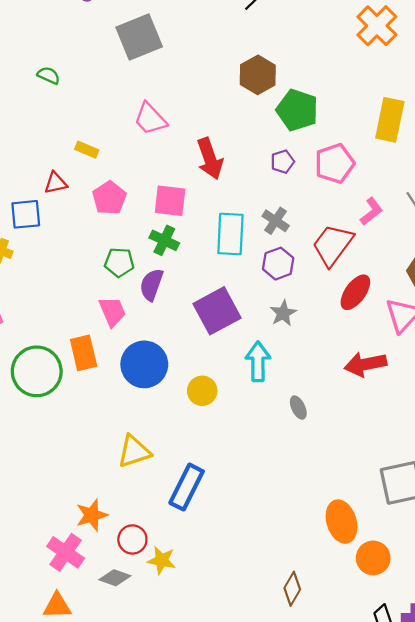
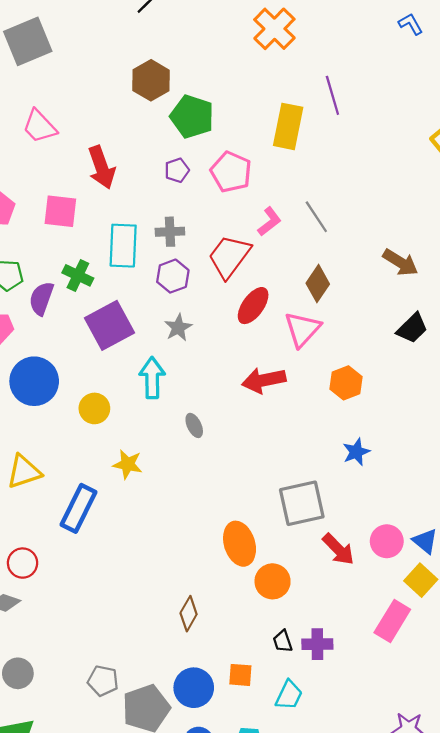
pink pentagon: (335, 163) -> (231, 172), turned -30
gray cross: (276, 221) -> (170, 232), turned -36
green cross: (164, 240) -> (78, 275), moved
yellow star: (162, 560) -> (128, 464), moved

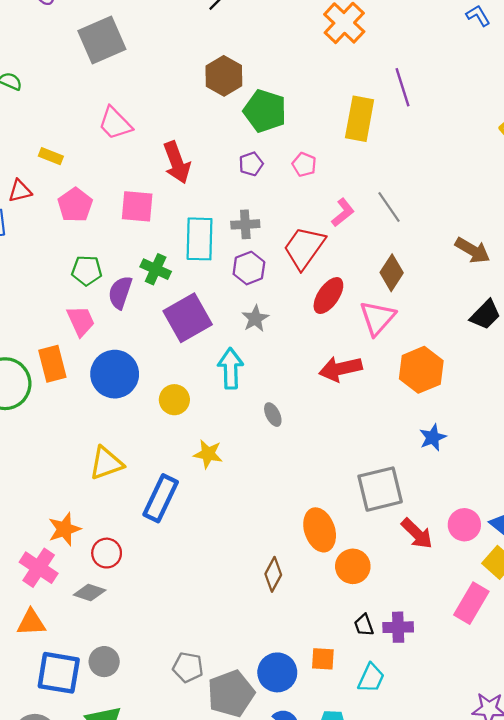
pink pentagon: (231, 172) -> (304, 165), size x0.6
orange hexagon: (346, 383) -> (421, 370), size x1.4
brown diamond: (189, 614) -> (273, 574), moved

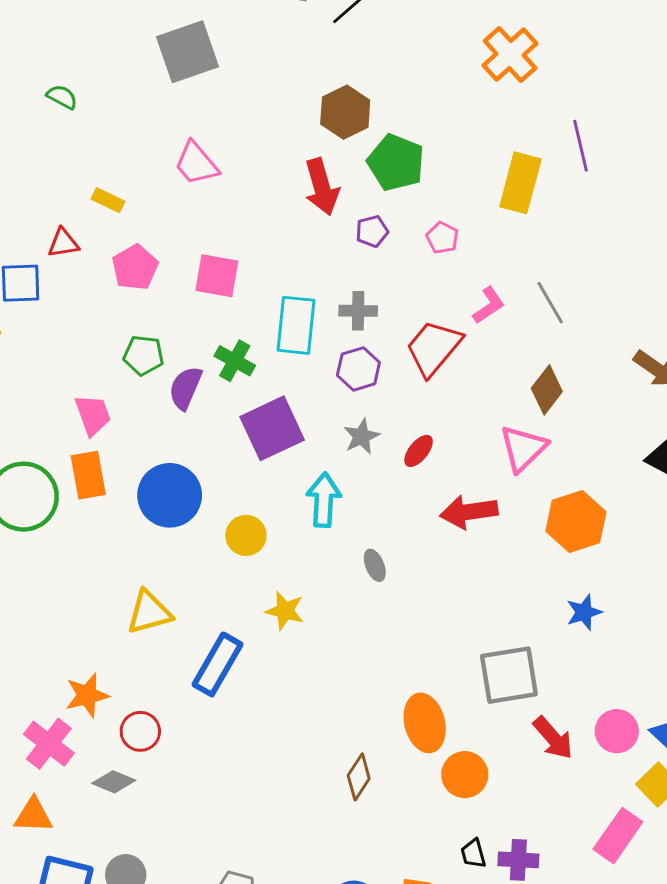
red arrow: (177, 162) -> (322, 187), moved
red ellipse: (328, 296) -> (419, 451), moved, size x0.7
pink trapezoid: (81, 321) -> (93, 415), moved

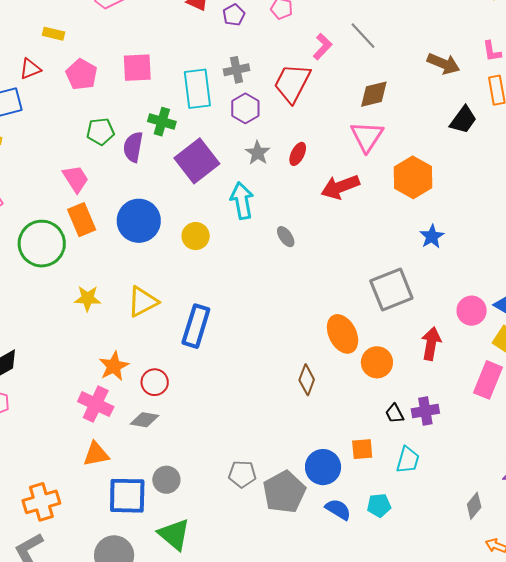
brown diamond: (547, 390) -> (374, 94), turned 52
yellow star: (285, 611) -> (87, 298), moved
red arrow: (553, 738) -> (431, 344), moved, turned -116

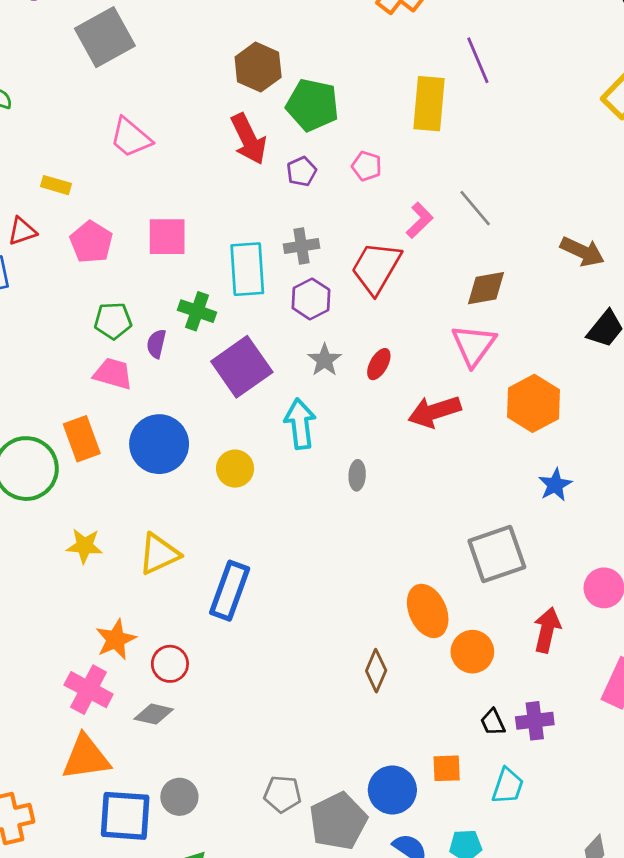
purple semicircle: (133, 147) -> (156, 344), size x0.7
pink trapezoid: (76, 179) -> (113, 374), moved, turned -44
gray ellipse: (286, 237) -> (357, 475), turned 35
orange triangle: (96, 454) -> (86, 757), size x1.4

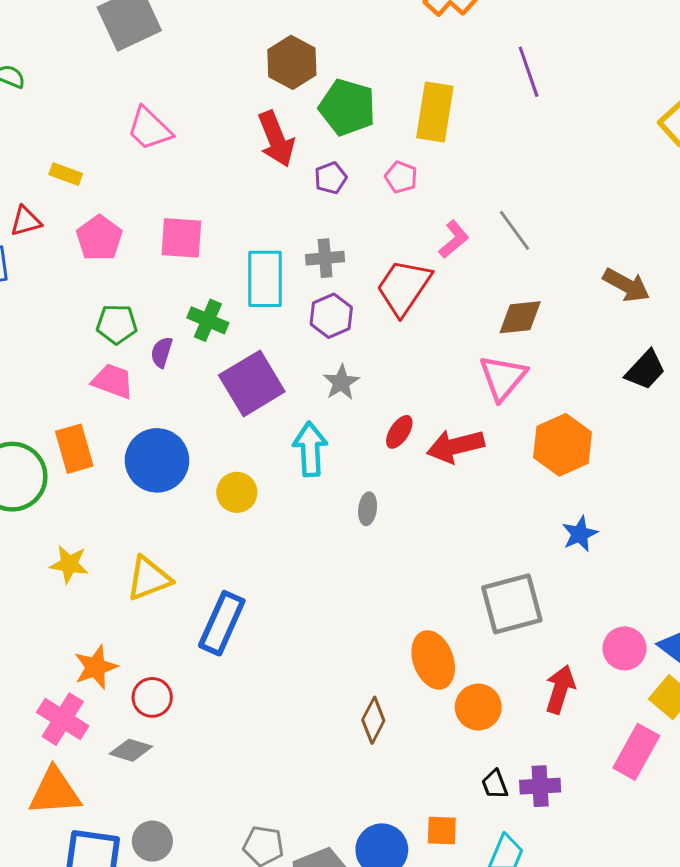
yellow rectangle: (429, 104) -> (435, 112), moved
red ellipse: (379, 364) -> (399, 432), moved

